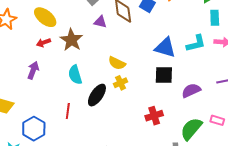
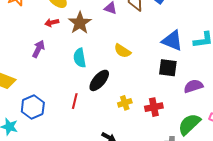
yellow cross: (121, 83) -> (125, 103), moved
red line: (68, 111) -> (75, 101), moved

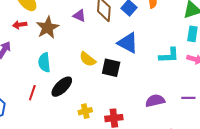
blue triangle: (172, 41) -> (128, 43), moved
black square: (168, 68) -> (111, 68), moved
red line: (75, 101) -> (32, 93), moved

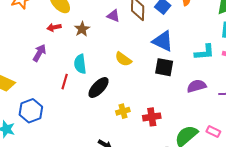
brown star: (48, 28) -> (82, 29), size x0.7
black square: (111, 68) -> (164, 67), moved
red line: (32, 93) -> (65, 82), moved
purple semicircle: (155, 101) -> (197, 86), moved

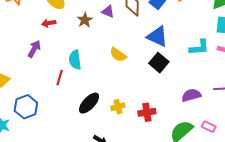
brown star: (82, 29) -> (85, 20), moved
black square: (164, 67) -> (159, 63), turned 30
purple semicircle: (197, 86) -> (191, 95), moved
black ellipse: (99, 87) -> (89, 103), moved

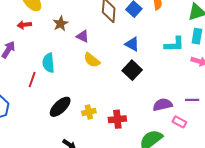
purple triangle: (108, 11) -> (83, 36), moved
blue triangle: (157, 37) -> (132, 44), size x0.7
cyan L-shape: (199, 47) -> (174, 44), moved
pink rectangle: (209, 127) -> (179, 122), moved

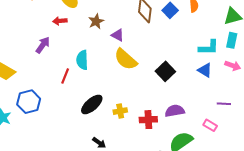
blue triangle: (132, 44) -> (205, 70), moved
yellow semicircle: (92, 60) -> (126, 59), size x1.4
purple semicircle: (163, 105) -> (175, 111), moved

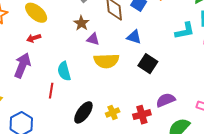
brown star: (96, 21) -> (81, 23), moved
purple arrow: (43, 45) -> (22, 65), size x1.4
yellow semicircle: (126, 59) -> (106, 61), turned -30
blue triangle: (205, 70) -> (134, 37), moved

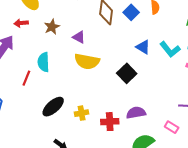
brown star: (81, 23) -> (52, 27), moved
cyan L-shape: (185, 31) -> (170, 49), turned 50
blue triangle: (134, 37) -> (143, 47), moved

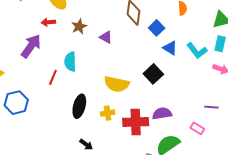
blue square: (131, 12) -> (157, 28), moved
yellow semicircle: (87, 61) -> (117, 84), moved
black ellipse: (53, 107) -> (79, 106), turned -35
red cross: (110, 122) -> (136, 122), size x1.4

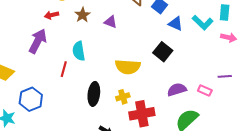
red cross: (136, 122) -> (142, 114), moved
pink rectangle: (197, 128) -> (205, 91), moved

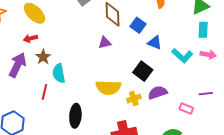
brown star: (83, 15) -> (43, 57), moved
purple triangle: (111, 22) -> (105, 43), moved, turned -32
cyan L-shape: (203, 23) -> (182, 56), moved
purple semicircle: (177, 90) -> (158, 93), moved
yellow cross: (123, 97) -> (134, 98), moved

